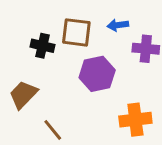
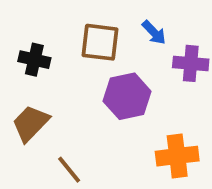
blue arrow: (118, 25) -> (154, 33), turned -126
black cross: (42, 46) -> (34, 60), moved

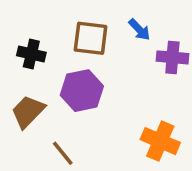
purple hexagon: (127, 96) -> (82, 91), moved
orange cross: (177, 156) -> (160, 141), turned 30

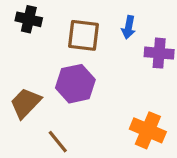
blue arrow: (139, 30) -> (129, 27), turned 55
black cross: (31, 54) -> (29, 19), moved

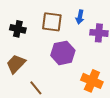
black cross: (29, 19) -> (18, 29), moved
purple hexagon: (75, 84) -> (63, 53), moved

